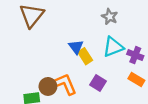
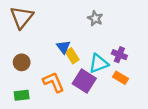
cyan triangle: (113, 47) -> (99, 63), moved
purple square: (98, 83) -> (84, 81), size x1.5
brown circle: (48, 86) -> (22, 62), moved

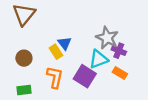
gray star: (95, 18) -> (107, 38), moved, size x1.5
yellow rectangle: (72, 56) -> (56, 52), moved
orange L-shape: (53, 82) -> (55, 77), turned 35

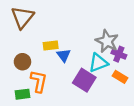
blue triangle: (64, 43) -> (64, 55), moved
yellow rectangle: (56, 52) -> (51, 45), moved, turned -64
orange L-shape: (55, 77) -> (39, 81), moved

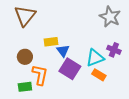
gray star: (107, 41) -> (110, 17), moved
orange rectangle: (120, 77) -> (99, 75), moved
purple square: (84, 80) -> (70, 69), moved

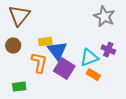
blue triangle: (63, 51) -> (57, 51), size x1.5
brown circle: (25, 57) -> (13, 46), moved
orange L-shape: (40, 75) -> (39, 63), moved

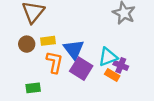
yellow rectangle: (45, 42) -> (48, 41), moved
purple cross: (108, 50) -> (121, 65), moved

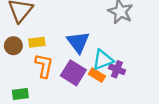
blue triangle: (74, 49) -> (78, 42), moved
orange rectangle: (112, 75) -> (97, 75), moved

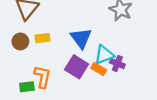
orange L-shape: (44, 66) -> (42, 77), moved

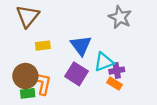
brown circle: (20, 41) -> (25, 76), moved, size x1.5
purple cross: (117, 64) -> (117, 71), turned -32
orange rectangle: (99, 69) -> (115, 84), moved

